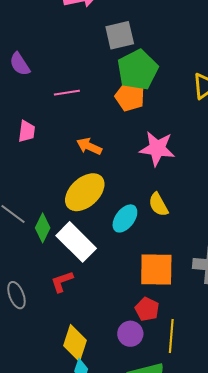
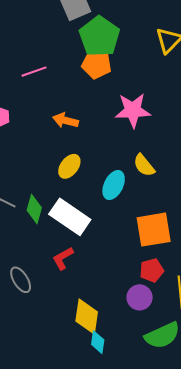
yellow ellipse: (85, 192) -> (69, 166), size x0.6
red pentagon: (147, 309) -> (152, 270), turned -30

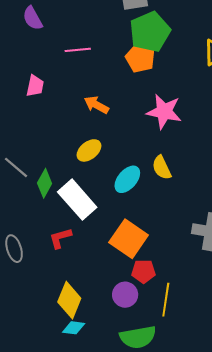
orange square: (154, 230) -> (129, 239), moved, turned 30
cyan diamond: (98, 342) -> (74, 328), turned 75

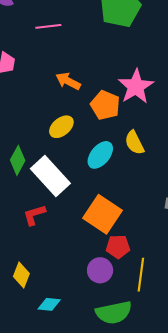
orange pentagon: (140, 58) -> (105, 105), moved
pink star: (164, 112) -> (136, 87), turned 30
yellow diamond: (69, 300) -> (21, 275), moved, size x0.7

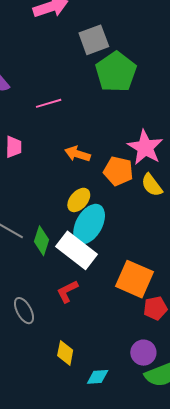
yellow semicircle: (134, 143) -> (152, 185), moved
cyan ellipse: (100, 155) -> (89, 224), moved, size x1.4
purple circle: (100, 270) -> (143, 353), moved

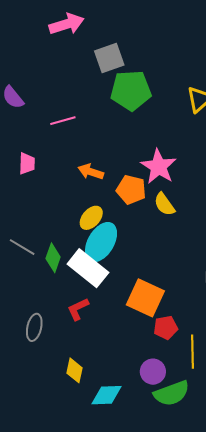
green pentagon: (116, 72) -> (131, 90), turned 30
gray ellipse: (24, 311) -> (34, 327), turned 40
cyan diamond: (98, 377) -> (107, 395), size x1.4

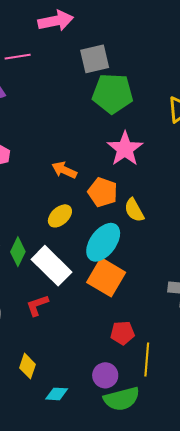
pink line: (63, 121) -> (18, 57), moved
pink star: (159, 167) -> (125, 149), moved
cyan ellipse: (101, 242) -> (103, 242), moved
orange square: (145, 298) -> (106, 277), moved
cyan diamond: (107, 395) -> (57, 394), size x0.7

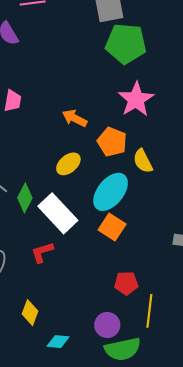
orange square: (106, 277) -> (112, 227), size x0.7

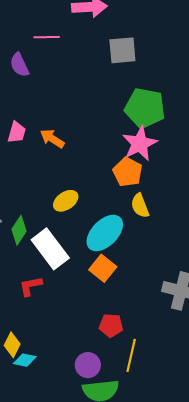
green pentagon: (126, 44) -> (145, 108), moved
orange arrow: (75, 118) -> (52, 139), moved
orange pentagon: (112, 142) -> (128, 172), moved
cyan diamond: (58, 342) -> (25, 360), moved

